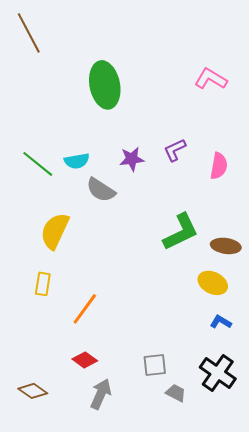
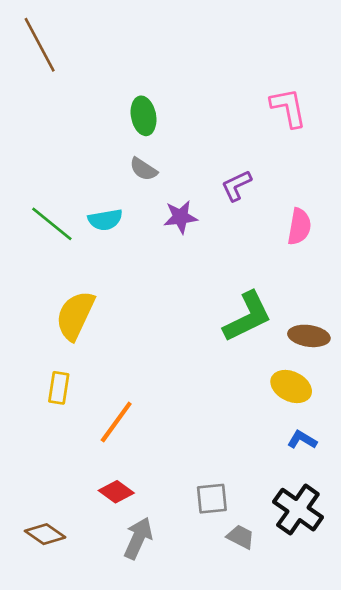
pink L-shape: (211, 79) -> (288, 108), turned 48
green ellipse: (105, 85) -> (144, 116), size x0.6
purple L-shape: (175, 150) -> (236, 186), moved
gray semicircle: (101, 190) -> (144, 169), moved, size x0.7

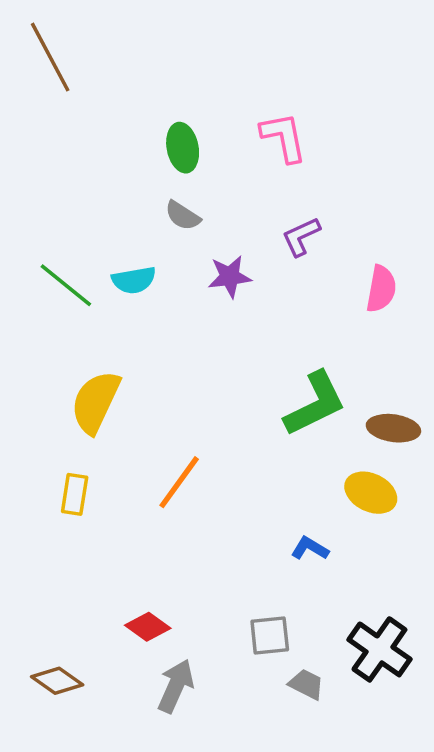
pink L-shape: (288, 108) -> (284, 137), moved
orange line: (116, 422) -> (179, 482), moved
blue L-shape: (302, 440) -> (310, 548), moved

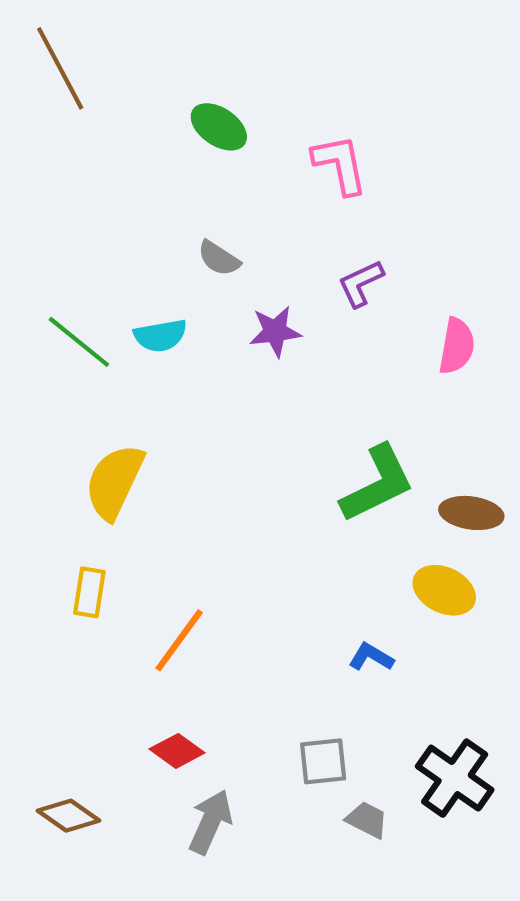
green ellipse: (183, 148) -> (219, 127), moved, turned -45
orange line: (179, 482) -> (179, 640), moved

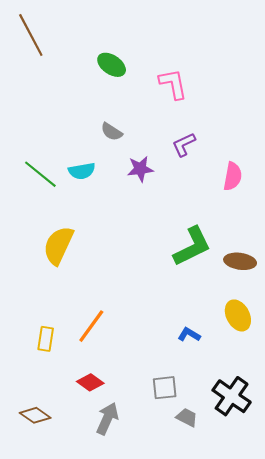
yellow ellipse: (444, 590) -> (238, 315), moved, turned 36
yellow rectangle: (89, 592) -> (46, 339), moved

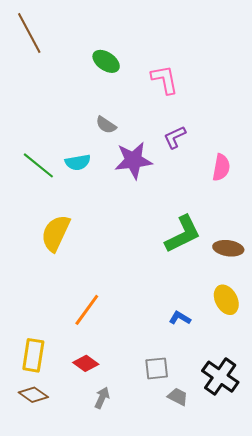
purple star: (140, 169) -> (133, 160), size x1.5
yellow rectangle: (46, 339) -> (33, 355), moved, size x1.4
gray arrow: (107, 419) -> (102, 398), size x0.7

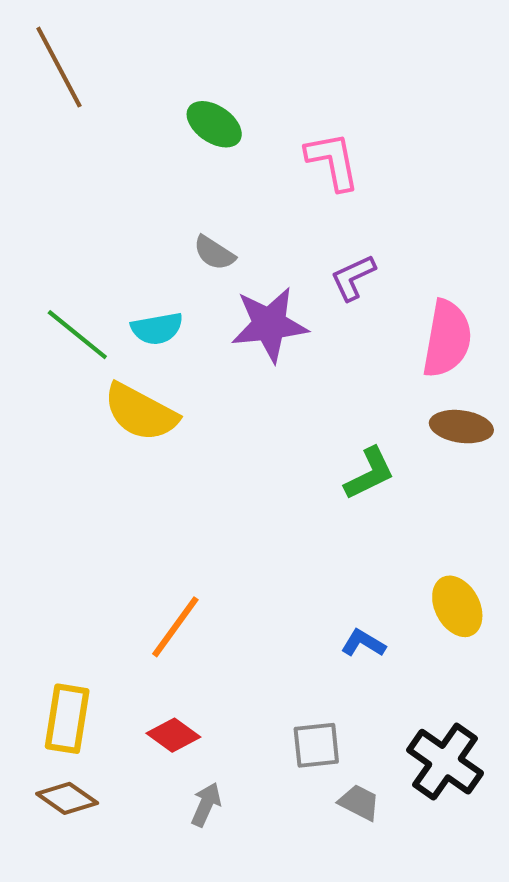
pink semicircle: (221, 167) -> (447, 339), size x1.4
yellow semicircle: (56, 233) -> (141, 412), moved, turned -87
green L-shape: (183, 234) -> (369, 474), size x0.7
brown ellipse: (228, 248) -> (461, 427), moved

